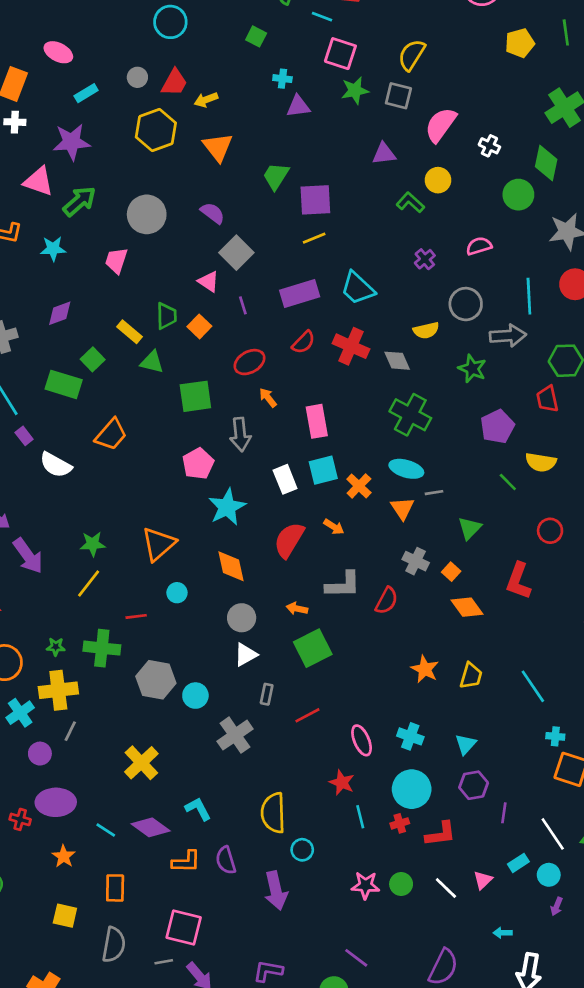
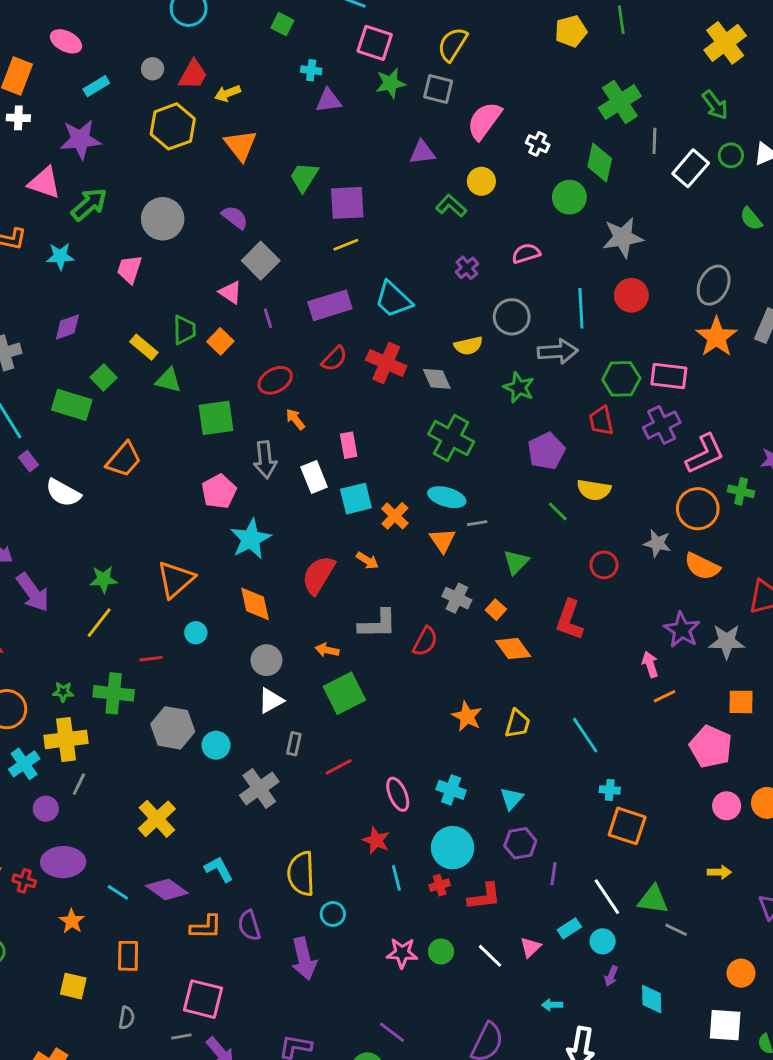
pink rectangle: (317, 421) -> (349, 445), size x0.7
white rectangle: (285, 479) -> (314, 477), moved
gray semicircle: (114, 945) -> (127, 1018), size x0.6

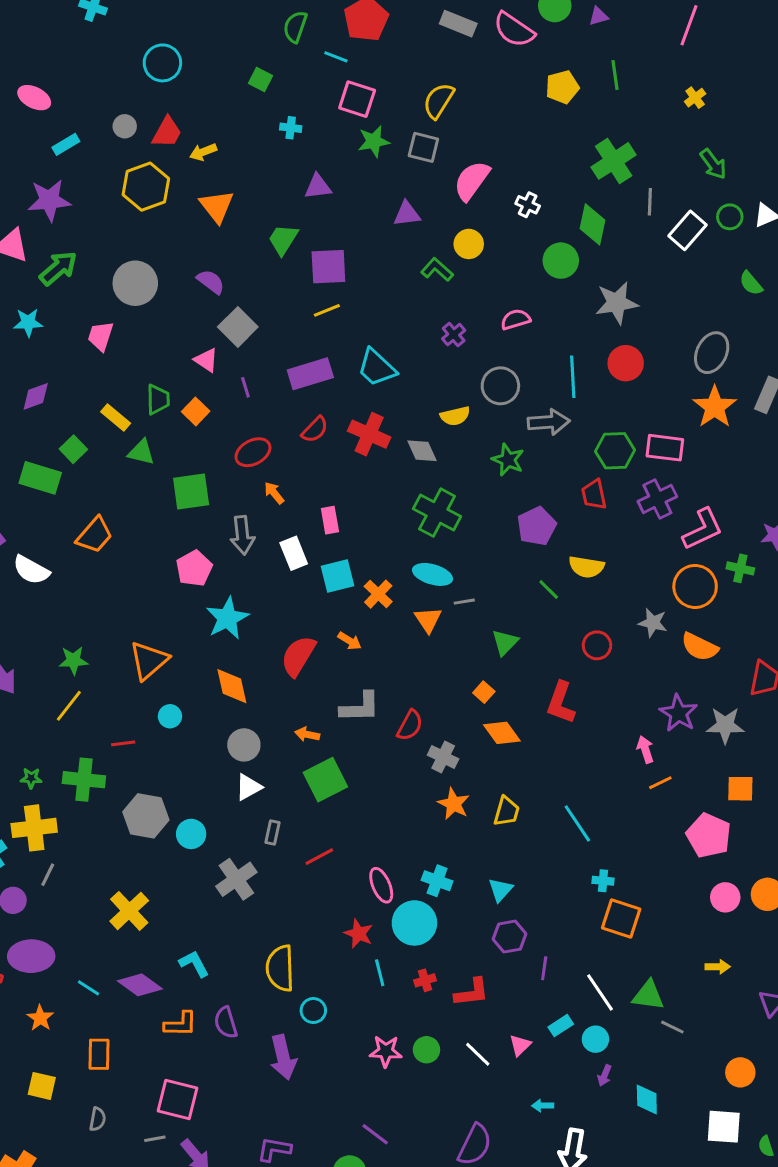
yellow cross: (725, 43) -> (695, 98), moved, size x0.5
purple triangle: (329, 101) -> (318, 187), moved
gray cross: (457, 598) -> (443, 757), moved
cyan circle: (453, 848) -> (414, 923), moved

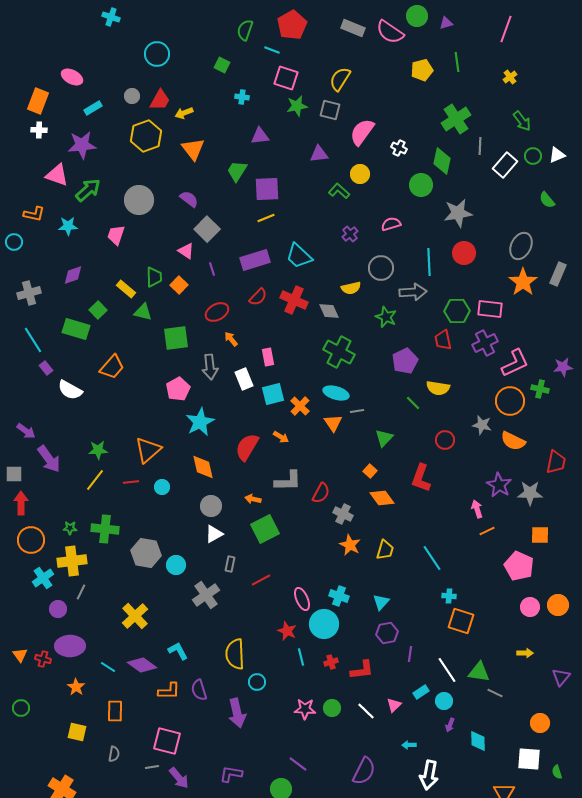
red line: (123, 743) -> (131, 482), moved

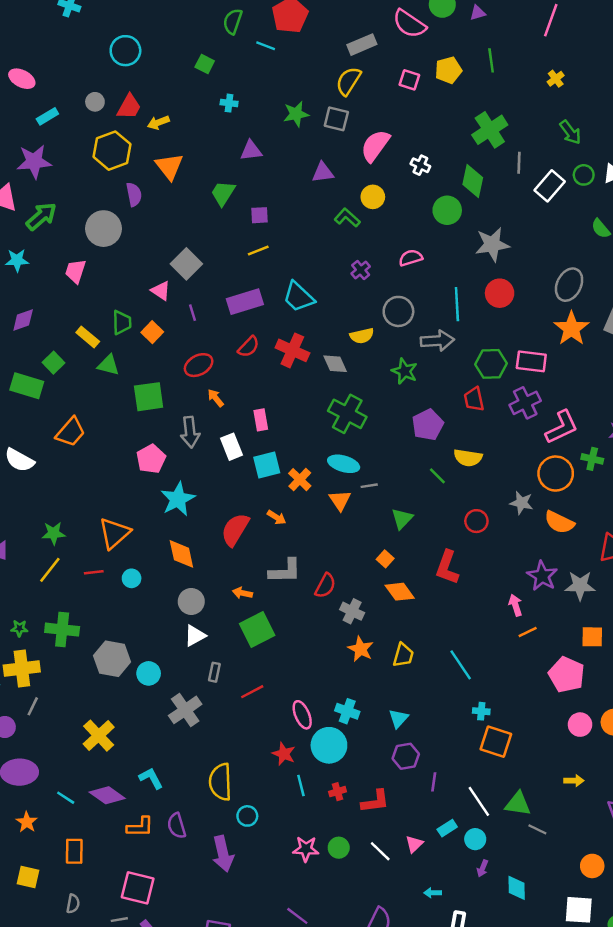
gray rectangle: (353, 28) -> (362, 45), moved, turned -45
pink square: (286, 78) -> (409, 80), moved, size x0.7
purple square: (267, 189) -> (259, 215), size x0.6
purple semicircle: (189, 199) -> (134, 194), moved, turned 42

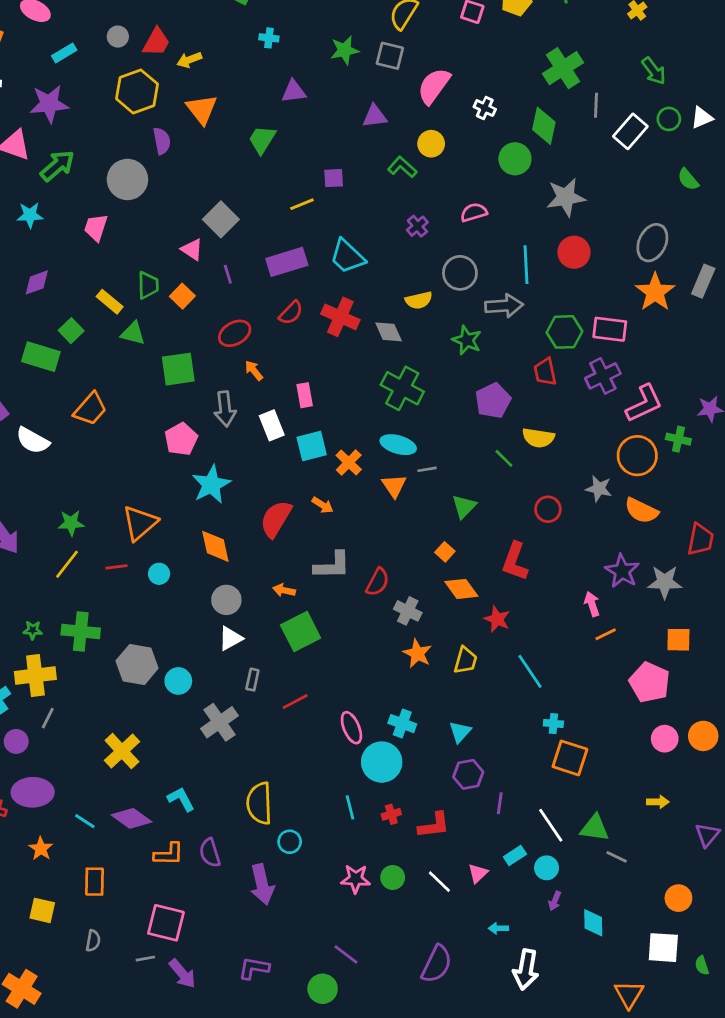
purple square: (259, 215) -> (334, 178), moved
red star: (284, 754) -> (497, 619), moved

